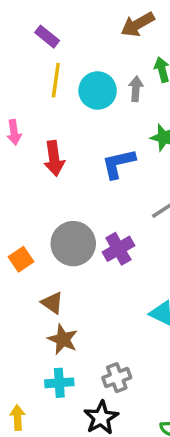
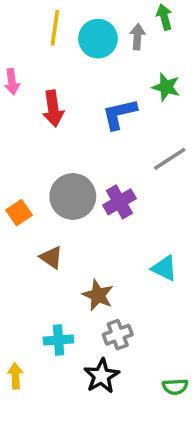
brown star: (63, 339) -> (98, 295), moved

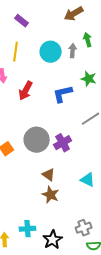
yellow line: (55, 28) -> (16, 52), moved
red arrow: (53, 109) -> (26, 91), turned 36
brown triangle: (51, 257) -> (49, 175), moved
gray cross: (118, 335) -> (84, 228), moved
cyan cross: (58, 340) -> (28, 229), moved

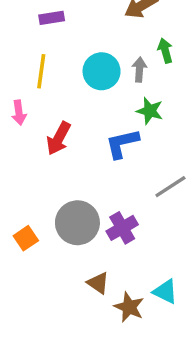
purple rectangle: (22, 21) -> (52, 18), turned -48
green star: (89, 79) -> (150, 111), moved
brown star: (51, 195) -> (129, 307), moved

